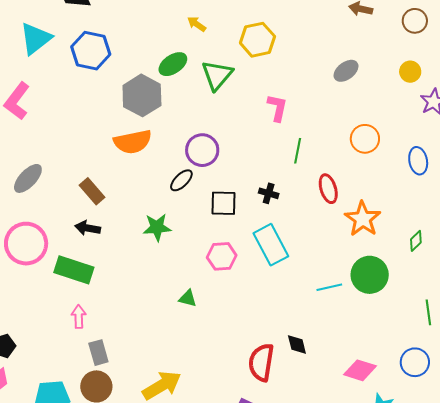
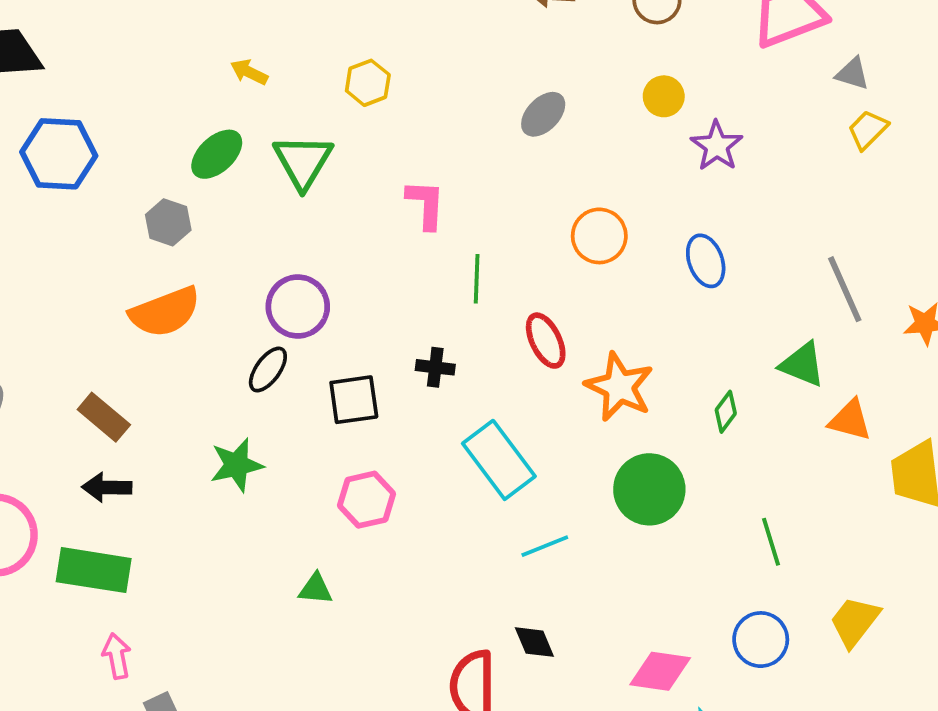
yellow hexagon: (257, 40) -> (368, 83), size x0.7
gray hexagon: (142, 95) -> (168, 222), size x0.6
cyan rectangle: (271, 245) -> (499, 460), moved
cyan line: (329, 287) -> (545, 546), moved

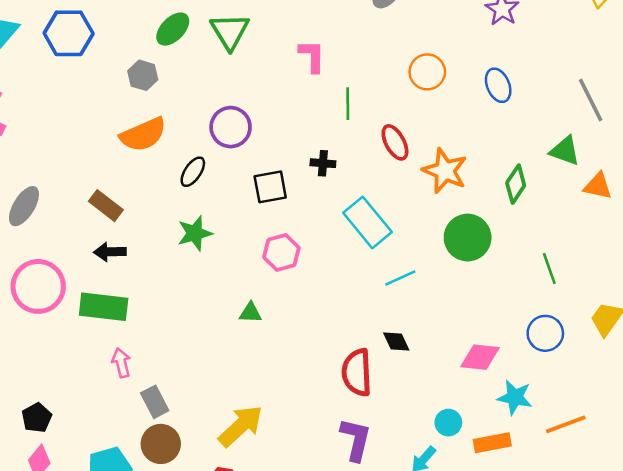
black ellipse: (268, 370) -> (193, 172), moved
green diamond: (726, 412) -> (516, 184), size x1.4

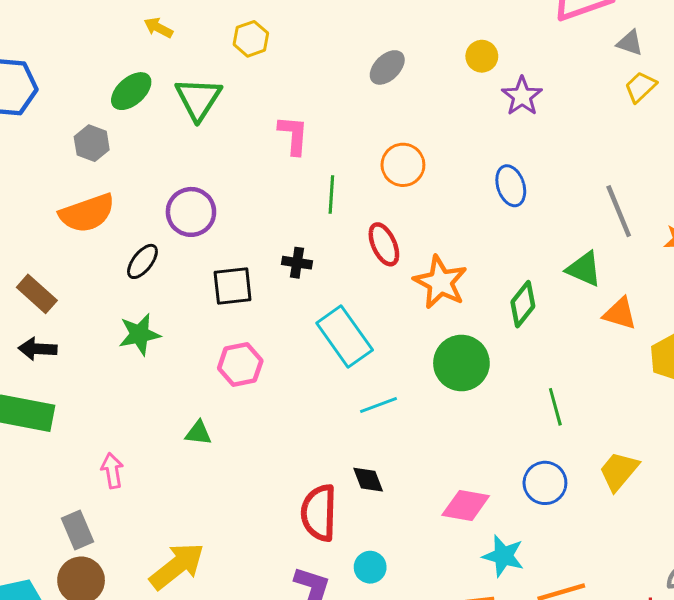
orange circle: (427, 72) -> (403, 165), moved
pink arrow: (121, 363) -> (112, 471), moved
cyan circle: (448, 423) -> (370, 567), moved

